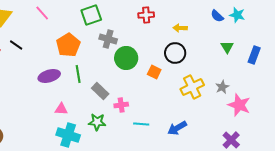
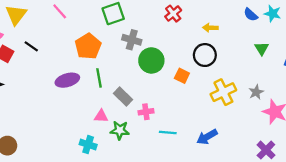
red cross: (146, 15) -> (173, 14), turned -35
pink triangle: (61, 109) -> (101, 116), moved
cyan cross: (68, 135) -> (88, 145), size x0.7

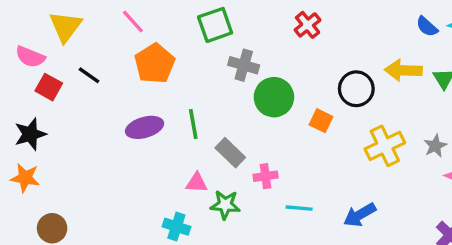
yellow arrow: (210, 28) -> (403, 70), moved, size x1.5
orange pentagon: (88, 46) -> (155, 64), moved

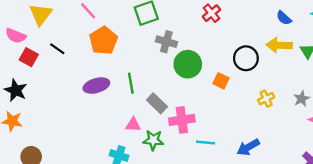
blue semicircle: (427, 27) -> (284, 18), moved
black star: (30, 134) -> (16, 90), turned -30
yellow cross: (385, 146) -> (266, 99), size x0.6
pink cross: (266, 176) -> (182, 120), size x1.5

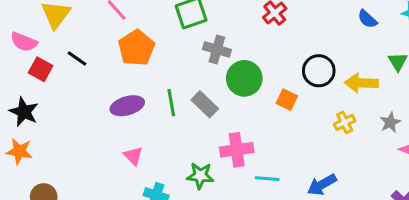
yellow arrow: (279, 45) -> (361, 83), moved
gray rectangle: (157, 103) -> (205, 104), moved
pink triangle: (133, 125) -> (133, 156), moved, turned 42

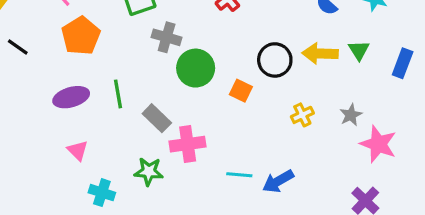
yellow arrow: (361, 83) -> (320, 54), moved
gray rectangle: (205, 104) -> (157, 118), moved
cyan line: (267, 179) -> (239, 175), moved

